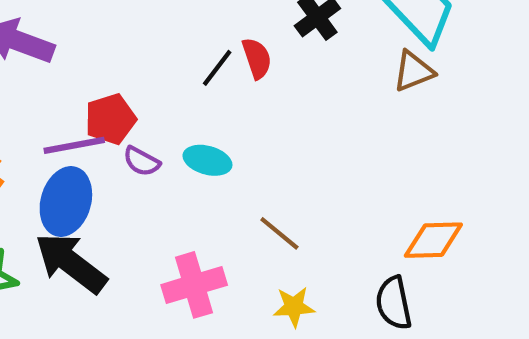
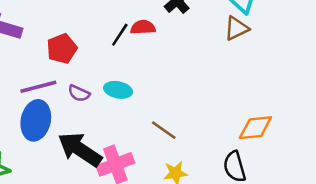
red semicircle: (257, 58) -> (143, 27), turned -70
red pentagon: (110, 119) -> (62, 49), moved
black arrow: (71, 263) -> (80, 149), moved

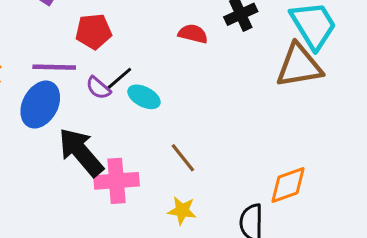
brown triangle: (236, 28) -> (299, 66), size x1.6
black line: (120, 35) -> (119, 79), moved
orange diamond: (255, 128) -> (288, 185), turned -30

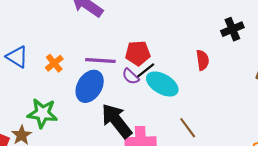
red pentagon: (94, 31) -> (138, 53), moved
red semicircle: (193, 34) -> (203, 60), moved, turned 66
cyan ellipse: (144, 97) -> (162, 84), size x1.4

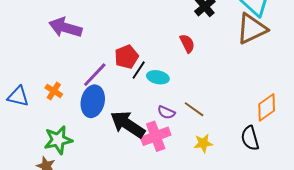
purple line: (100, 61) -> (95, 75), turned -32
purple semicircle: (131, 76) -> (166, 112), moved
cyan ellipse: (162, 84) -> (158, 77), size x0.7

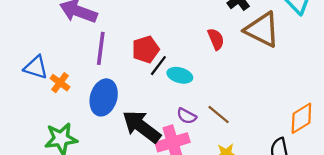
brown triangle: (252, 29) -> (262, 30), moved, turned 48
purple line: (95, 75) -> (101, 48), moved, turned -40
blue triangle: (18, 96) -> (36, 67), moved

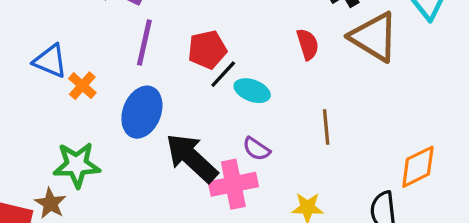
brown line: (219, 115) -> (326, 127), moved, turned 40

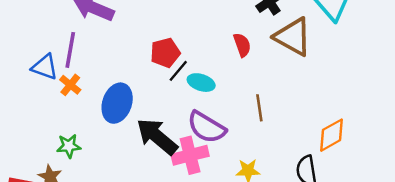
purple line: (144, 43) -> (70, 50), moved
purple semicircle: (256, 149) -> (206, 127), size x1.8
green star: (77, 165) -> (69, 146), size x0.7

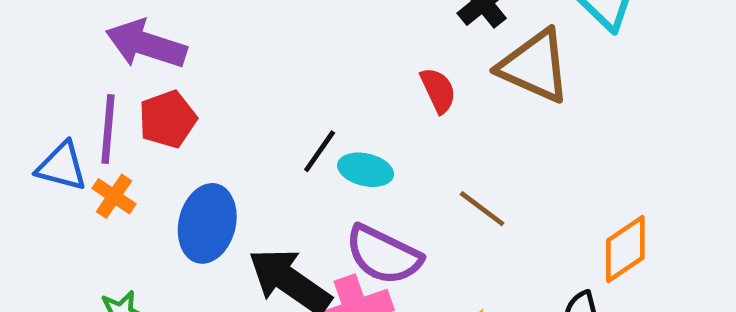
red pentagon: (165, 53) -> (168, 119), moved
brown line: (259, 108) -> (482, 209), turned -40

